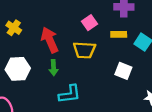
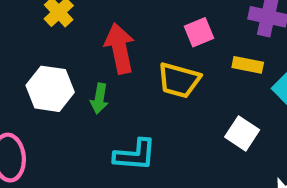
green arrow: (54, 68) -> (99, 99), moved

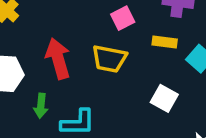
red arrow: (120, 48) -> (58, 59), moved
green arrow: (99, 99) -> (41, 106), moved

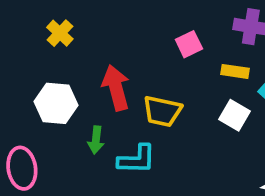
yellow trapezoid: (109, 59) -> (162, 111), moved
white square: (164, 98) -> (234, 115), moved

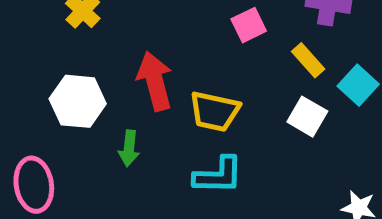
yellow rectangle: (235, 71) -> (308, 60), turned 40
cyan L-shape: (137, 159) -> (218, 175), moved

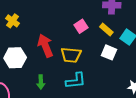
pink square: (249, 25) -> (81, 26), moved
green arrow: (129, 148) -> (41, 82), moved

